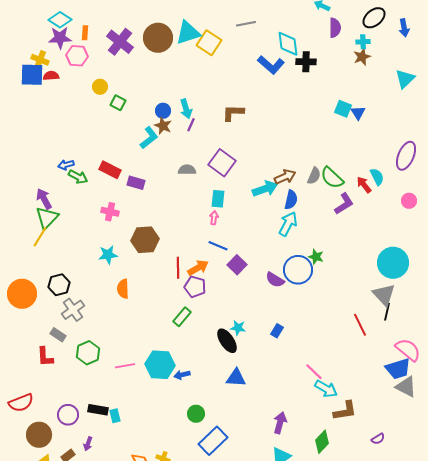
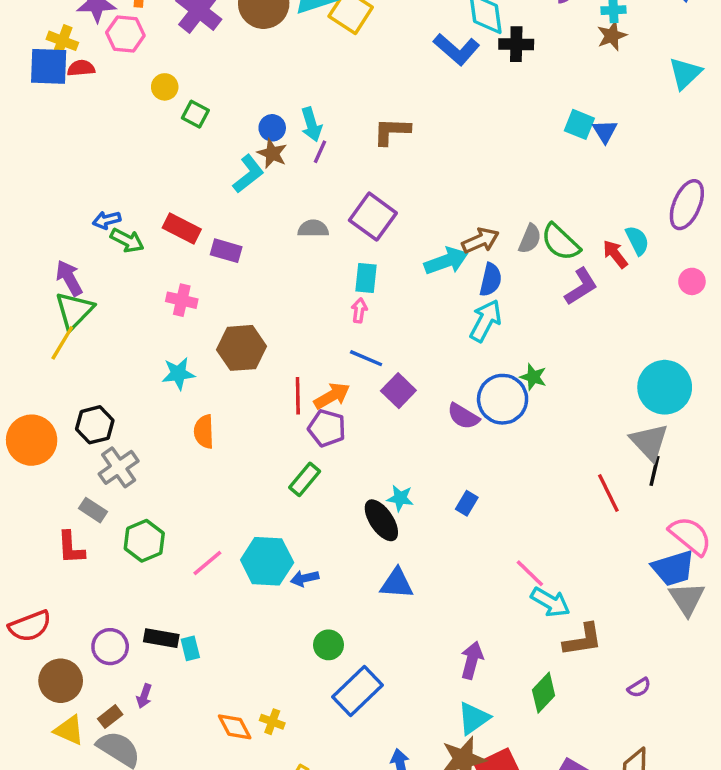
pink line: (125, 366) -> (207, 563), turned -30
gray triangle: (406, 387) -> (687, 599), turned 30

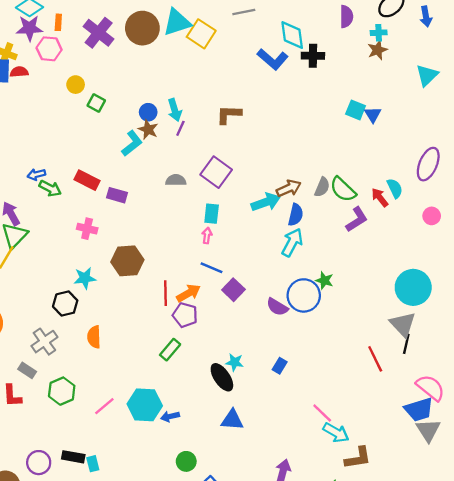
black hexagon: (95, 425) -> (65, 304), moved
orange semicircle: (204, 432) -> (94, 337), moved

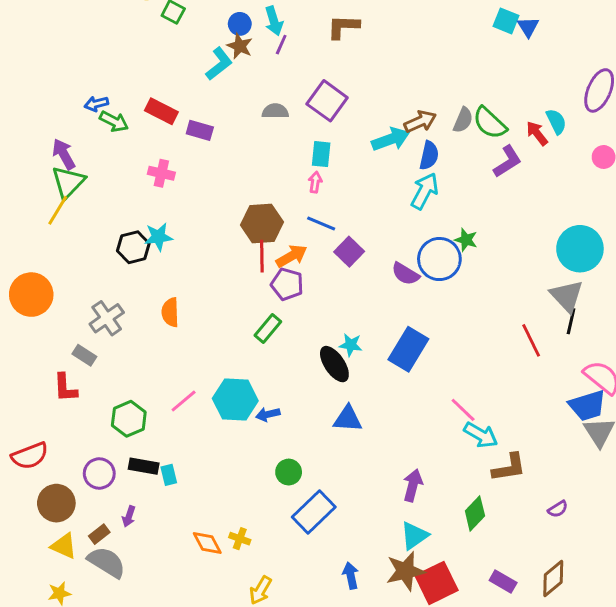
brown hexagon: (127, 261) -> (262, 224), moved
black hexagon: (65, 304) -> (133, 247), moved
blue rectangle: (280, 366) -> (408, 349), size x2.0
green hexagon: (62, 391) -> (129, 419), moved

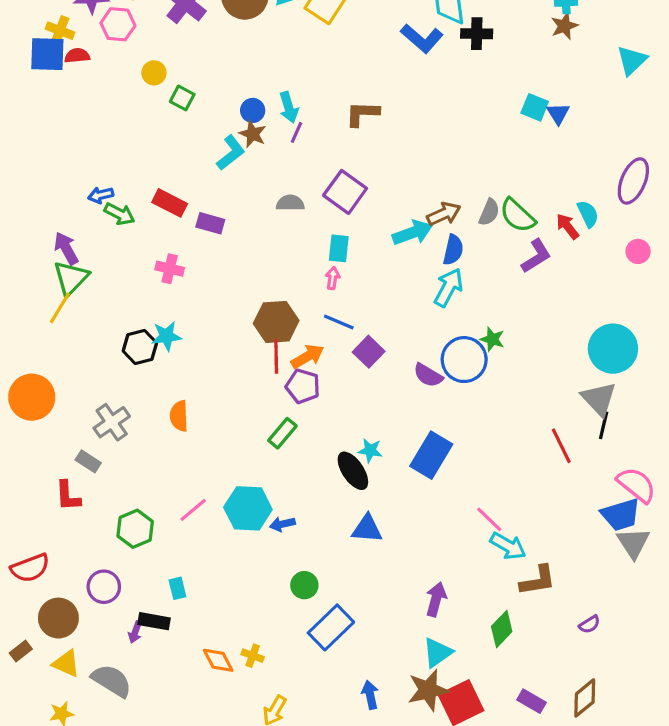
black rectangle: (144, 466) -> (154, 621), moved
brown rectangle: (99, 534) -> (21, 651), moved

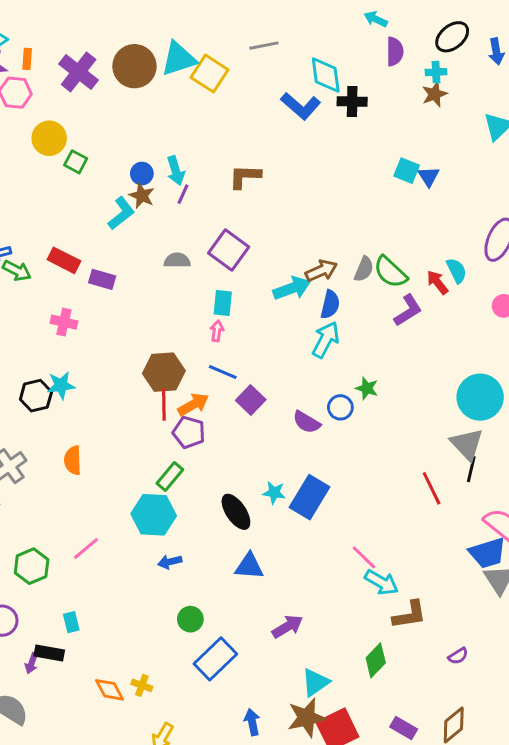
yellow circle: (154, 73) -> (49, 138), size x1.5
blue circle: (464, 360) -> (340, 407), size x0.6
cyan star: (370, 450) -> (274, 493), moved
cyan hexagon: (248, 508) -> (154, 515), moved
purple arrow: (436, 599) -> (287, 627), moved, turned 44

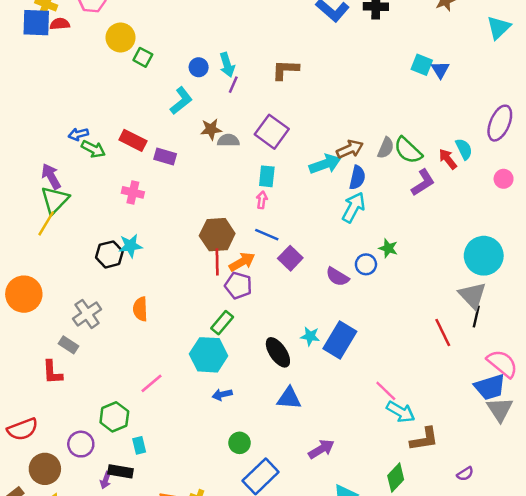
brown star: (142, 196) -> (211, 129), moved, turned -30
green hexagon: (32, 566) -> (114, 417), moved

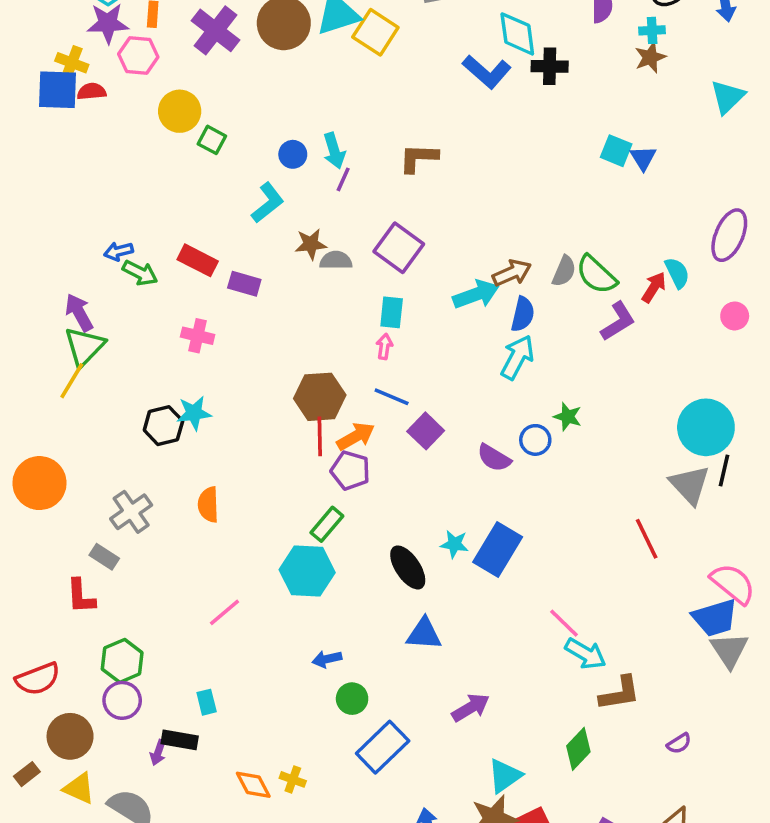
red arrow: (448, 159) -> (654, 287), turned 70
black line: (476, 316) -> (724, 470), moved
blue arrow: (222, 395) -> (327, 659), moved
green hexagon: (114, 417) -> (122, 661), moved

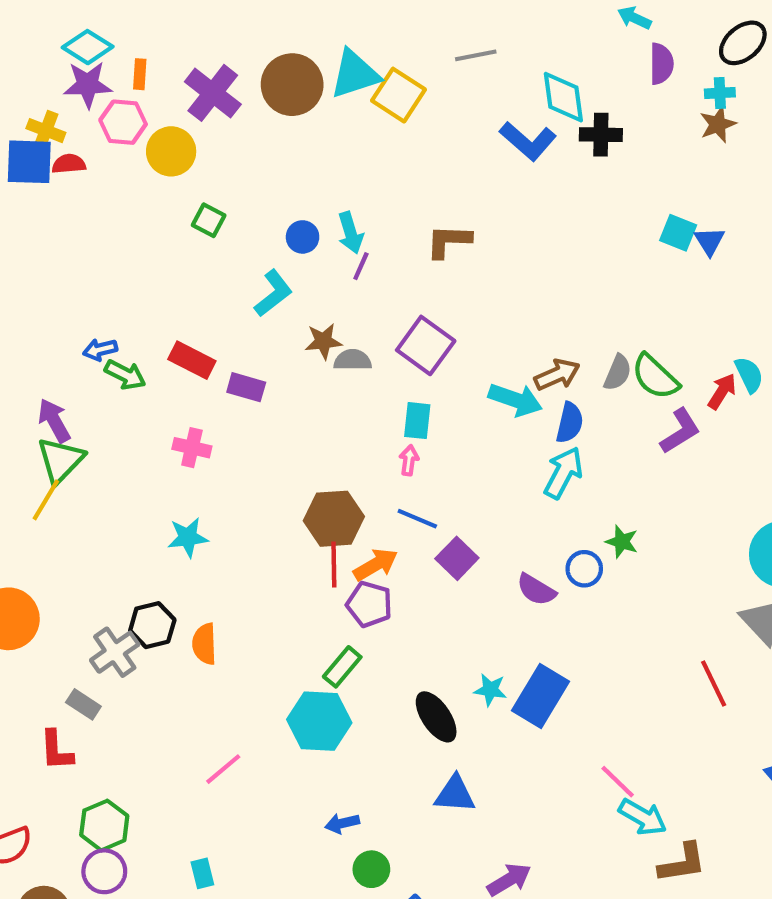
yellow circle: (180, 111) -> (171, 151), moved
cyan arrow: (476, 294) -> (515, 400), turned 39
black hexagon: (163, 426) -> (152, 625), moved

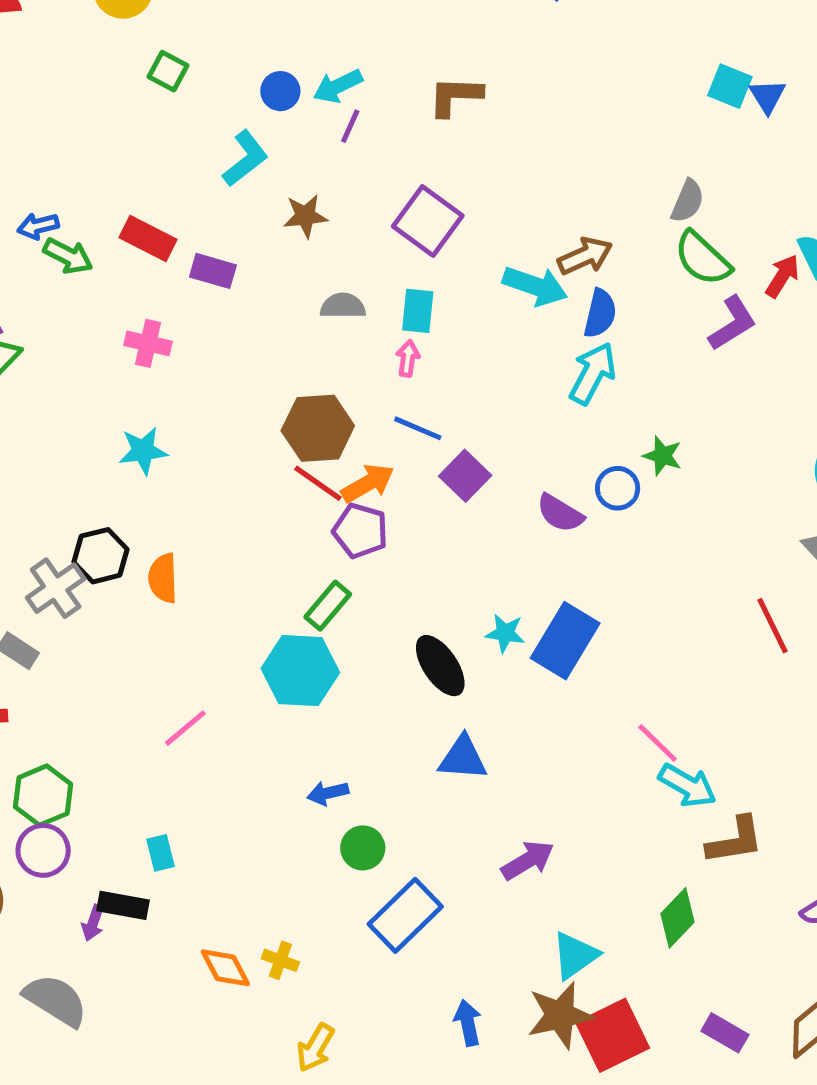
cyan arrow: (351, 233) -> (338, 86), turned 81
gray semicircle: (353, 360) -> (343, 306), moved
gray semicircle: (618, 373) -> (688, 201), moved
red line: (334, 565) -> (318, 483), turned -54

